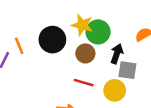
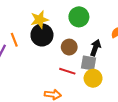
yellow star: (82, 25) -> (39, 20), moved, turned -30
green circle: (98, 32) -> (79, 17), moved
gray square: (127, 70) -> (88, 63), moved

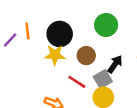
yellow star: (39, 20) -> (55, 55), moved
gray square: (88, 63) -> (103, 79), turned 35

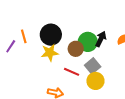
green circle: (106, 25) -> (88, 42), moved
black arrow: (115, 64) -> (101, 39), moved

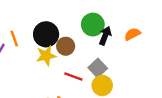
green circle: (88, 42) -> (93, 25), moved
brown circle: (76, 49) -> (66, 46), moved

